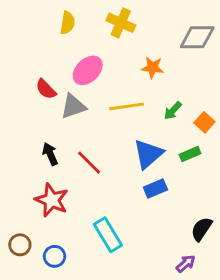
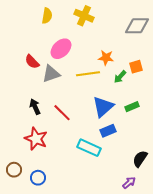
orange star: (153, 68) -> (106, 58), moved
orange square: (204, 122) -> (136, 67), moved, turned 32
cyan rectangle: (108, 235) -> (89, 148), moved, turned -35

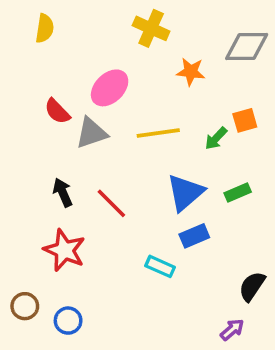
yellow semicircle: (47, 16) -> (45, 28), moved
orange star: (106, 58) -> (191, 72), moved
cyan rectangle: (89, 148) -> (160, 266), size x0.7

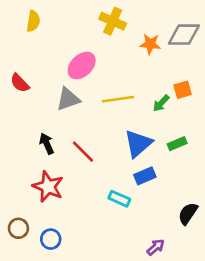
orange star: (191, 72) -> (150, 44), moved
red semicircle: (57, 111) -> (20, 83), moved
purple arrow: (232, 330) -> (156, 247), moved

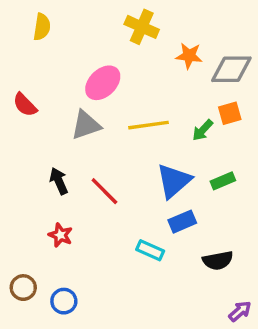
gray diamond: (184, 35) -> (231, 69), moved
red star: (48, 187) -> (60, 235), size x0.6
black semicircle: (188, 214) -> (218, 260), moved, turned -135
purple arrow: (156, 247) -> (240, 311), moved

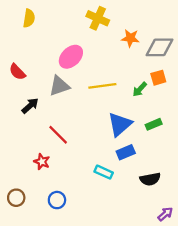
black arrow: (59, 181) -> (30, 106), moved, turned 72
red line: (104, 191) -> (58, 135), moved
blue circle: (64, 301) -> (57, 200), moved

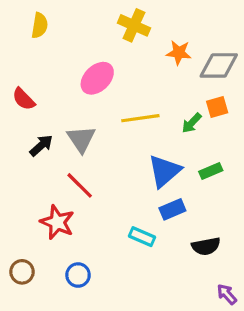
gray triangle: (59, 86) -> (81, 139), moved, turned -45
red star: (42, 162) -> (57, 222), size x1.5
purple arrow: (165, 214) -> (227, 294), turned -91

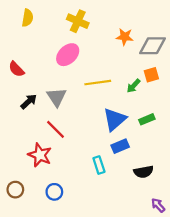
yellow cross: (134, 25) -> (78, 21), moved
cyan rectangle: (142, 237) -> (99, 165), turned 48

